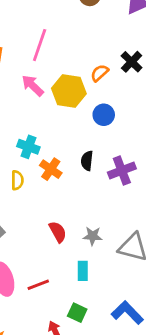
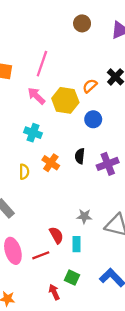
cyan cross: (28, 147) -> (33, 133), moved
red semicircle: (58, 232) -> (56, 235), moved

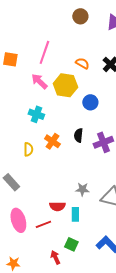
orange semicircle: (90, 86) -> (82, 63), moved, turned 72
red semicircle: (56, 235) -> (57, 206), turned 119

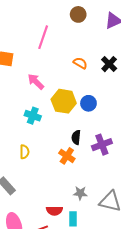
pink line: (44, 52) -> (43, 37), moved
yellow hexagon: (65, 85) -> (64, 101), moved
orange cross: (52, 141) -> (67, 156), moved

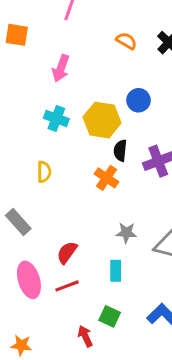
pink arrow: (36, 82) -> (61, 68), turned -114
yellow hexagon: (64, 101) -> (102, 120), moved
red semicircle: (54, 211) -> (67, 252), moved, turned 126

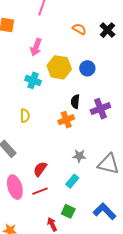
yellow hexagon: (102, 120) -> (59, 67), moved
orange cross: (107, 178) -> (66, 120), turned 35
cyan rectangle: (116, 271) -> (72, 181), turned 40

